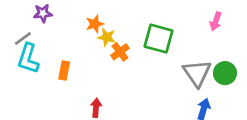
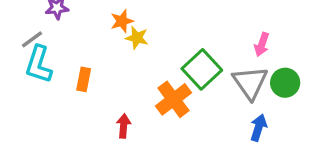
pink arrow: (216, 21) -> (262, 44), moved
green square: (159, 39) -> (202, 69), moved, turned 32
orange cross: (120, 52) -> (174, 99), moved, size x1.5

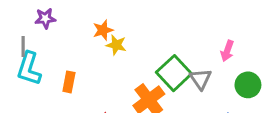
gray line: (32, 39) -> (23, 46), turned -54
gray triangle: (250, 83) -> (201, 79), moved, size x0.7

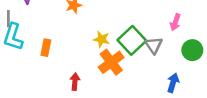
yellow star: (116, 45) -> (102, 39), moved

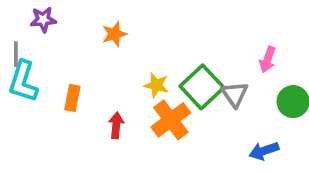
red arrow: (75, 82) -> (116, 125), moved
blue arrow: (173, 83) -> (264, 151), turned -126

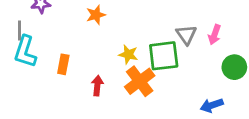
green square: (202, 87) -> (164, 56), turned 36
gray triangle: (235, 94) -> (186, 35), moved

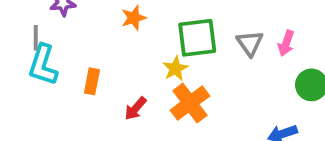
yellow star: (128, 54) -> (175, 69), turned 30
green square: (164, 56) -> (197, 38), moved
red arrow: (97, 86) -> (135, 109), turned -144

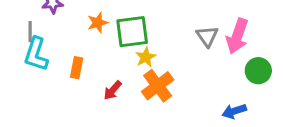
orange star: (134, 18) -> (98, 23), moved
green square: (197, 38) -> (132, 32), moved
pink arrow: (286, 43) -> (237, 36), size x1.6

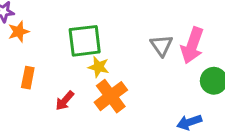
orange star: (98, 23) -> (19, 32), moved
yellow star: (146, 57) -> (99, 67), turned -30

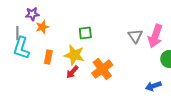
green square: (85, 41) -> (85, 33), size x0.6
yellow star: (99, 67) -> (74, 55), moved, size x1.5

